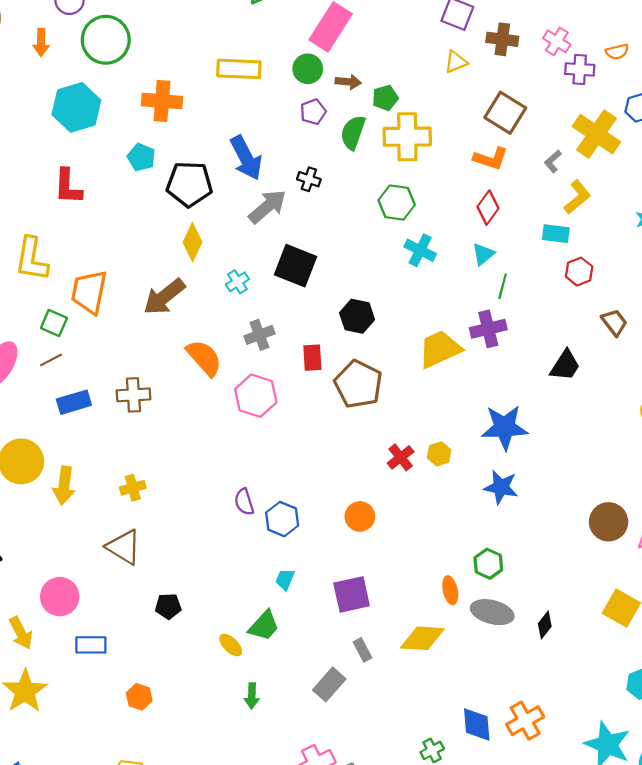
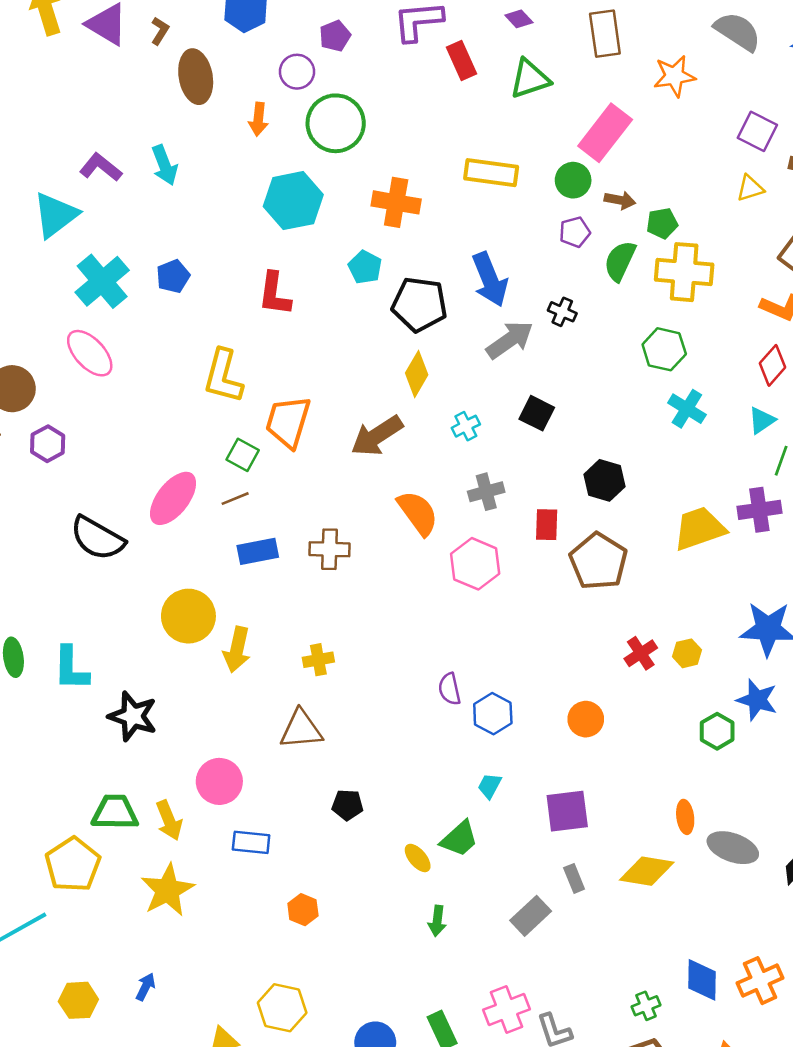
black square: (296, 266) -> (537, 413), size x0.7
brown triangle: (124, 547) -> (301, 729), turned -42
green hexagon: (488, 564) -> (717, 731), moved

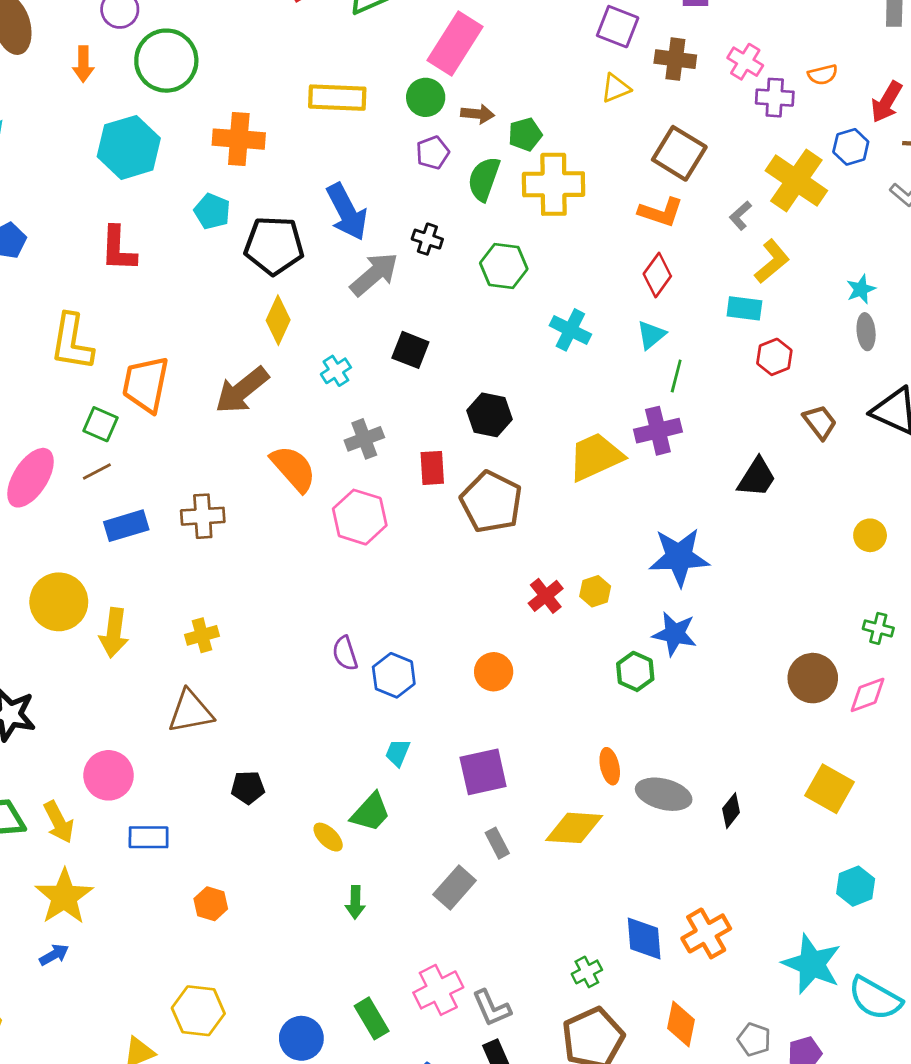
green hexagon: (664, 349) -> (504, 266), moved
blue arrow: (146, 987) -> (54, 955), moved, turned 40

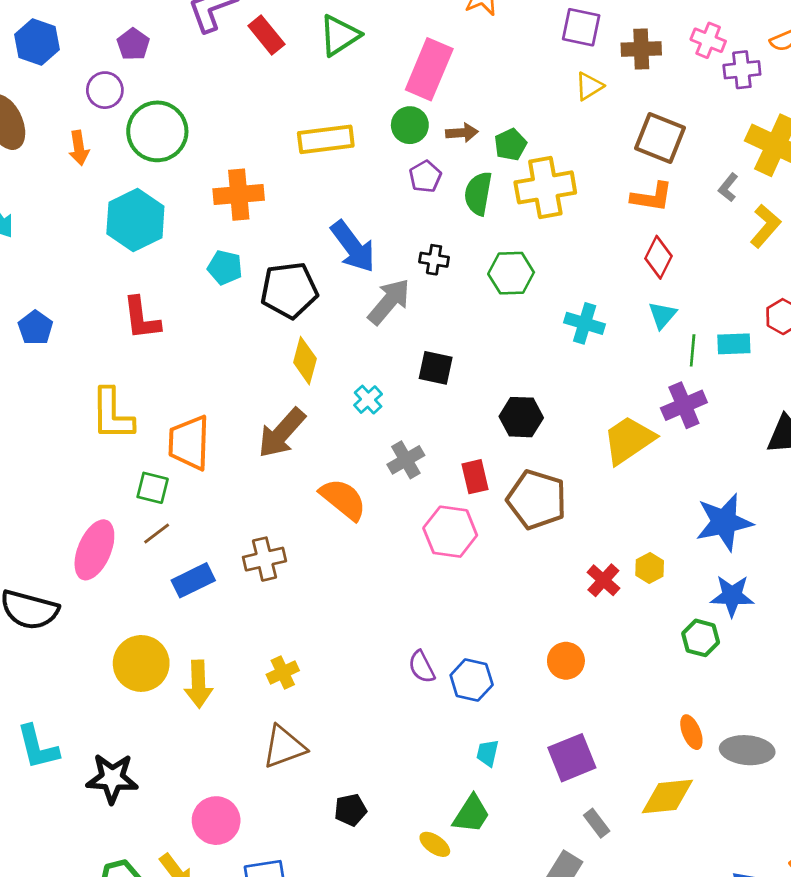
cyan rectangle: (744, 308) -> (734, 344), moved
pink hexagon: (360, 517) -> (450, 532), moved

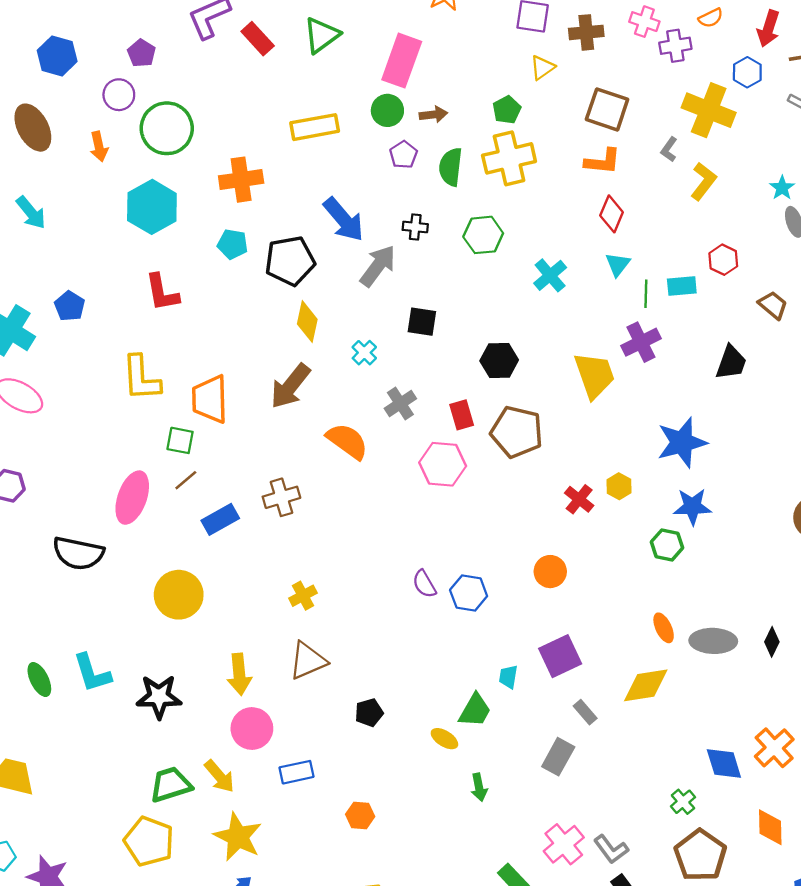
green pentagon: (510, 145) -> (507, 110), moved
cyan cross: (585, 323) -> (550, 275), turned 36
yellow trapezoid: (629, 440) -> (594, 375), turned 108
yellow arrow: (198, 684) -> (239, 674), moved
cyan trapezoid: (488, 753) -> (508, 677), moved

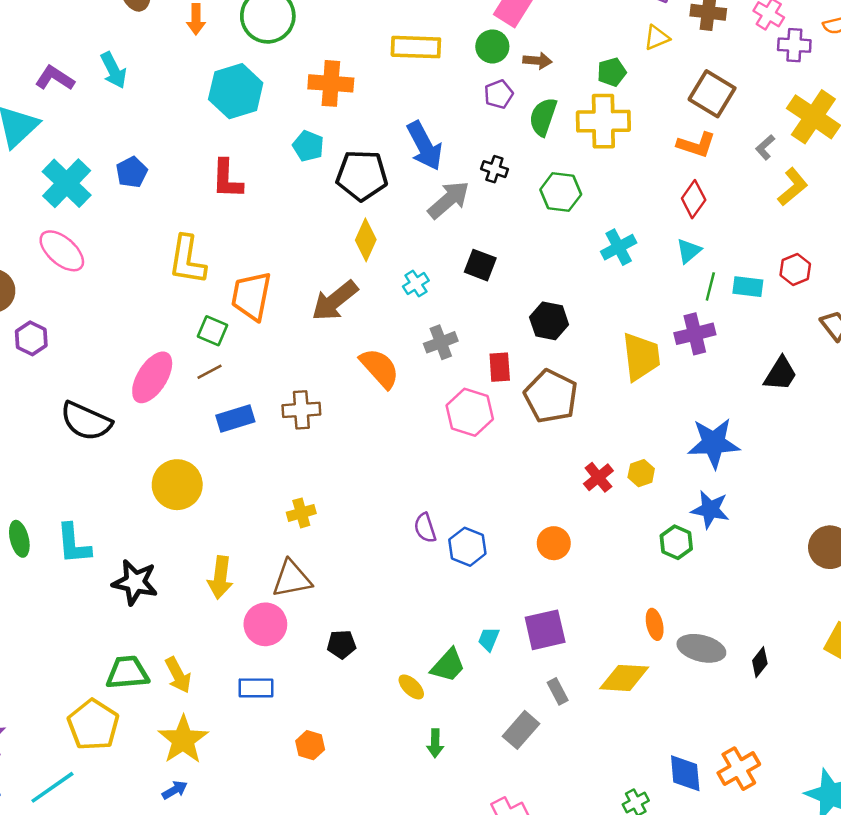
pink circle: (252, 729) -> (265, 624), moved

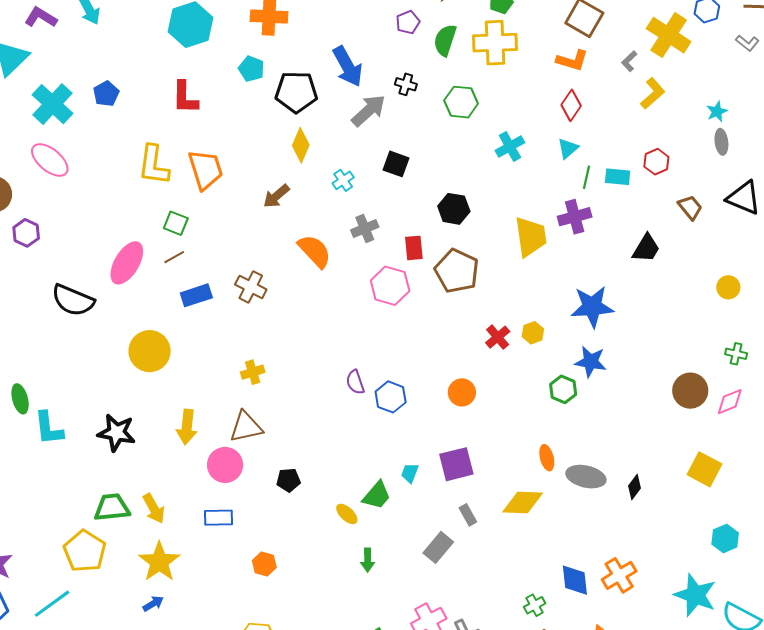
orange trapezoid: (251, 296) -> (205, 170), moved, turned 153
brown arrow: (335, 301) -> (276, 196), size x0.7
brown cross: (301, 410) -> (251, 287), turned 32
cyan L-shape: (74, 544) -> (49, 428), moved

